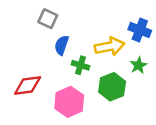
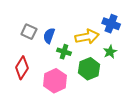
gray square: (48, 19) -> (29, 32), moved
red diamond: (28, 85) -> (22, 68), turned -50

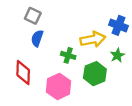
gray square: (29, 32) -> (33, 16), moved
blue semicircle: (49, 36) -> (37, 38), moved
red diamond: (22, 68) -> (23, 73), turned -30

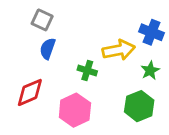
red diamond: (23, 73) -> (30, 92), turned 65
green hexagon: (95, 74) -> (139, 106), moved

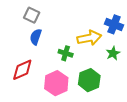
green hexagon: (139, 106) -> (89, 80), moved

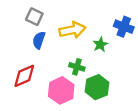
yellow arrow: (89, 38) -> (72, 30), moved
green cross: (66, 53) -> (77, 67), moved
green star: (113, 53) -> (100, 45), moved

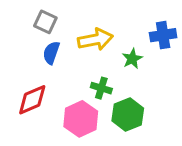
blue cross: (124, 27) -> (163, 35), turned -30

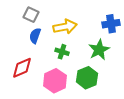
green star: (132, 59) -> (99, 50), moved, size x1.5
green cross: (101, 88) -> (62, 52), moved

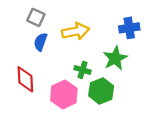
green cross: (62, 52) -> (83, 70), moved
red diamond: (22, 68) -> (25, 79), turned -70

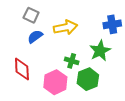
blue semicircle: (40, 42) -> (35, 37), turned 35

